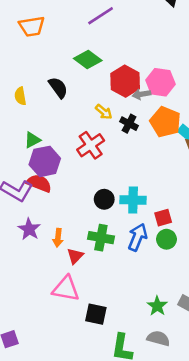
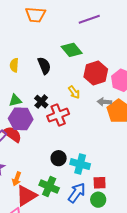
gray arrow: (141, 94) -> (104, 102), moved
black cross: (129, 124) -> (41, 102), moved
red triangle: (75, 256) -> (26, 196), size x1.6

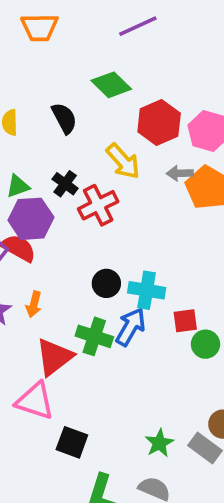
yellow arrow: (74, 92) -> (123, 161), size x1.5
orange arrow: (17, 179) -> (34, 304), moved
blue arrow: (77, 193) -> (131, 327), moved
green circle: (98, 200) -> (206, 344), moved

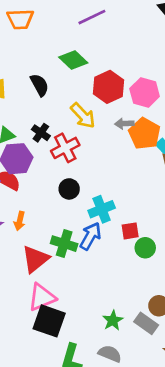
black circle: (106, 283) -> (69, 189), moved
cyan cross: (147, 290) -> (102, 209), turned -30
pink triangle: (35, 401) -> (42, 297), moved, turned -40
black square: (72, 442) -> (49, 321), size x1.4

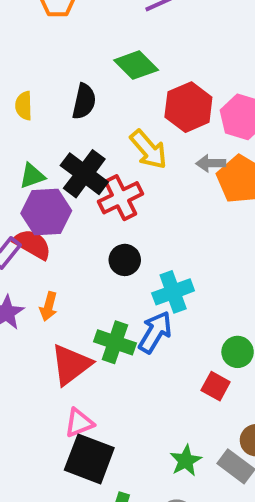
black semicircle: (39, 85) -> (84, 101), turned 40
black cross: (41, 133) -> (84, 174), size x1.6
red square: (130, 231) -> (216, 386), moved, turned 36
pink triangle: (42, 297) -> (79, 423), size x0.7

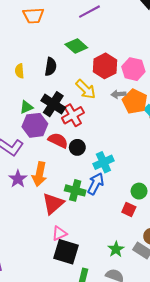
red semicircle: (32, 244) -> (58, 140), moved
orange arrow: (49, 306) -> (39, 174), size x1.6

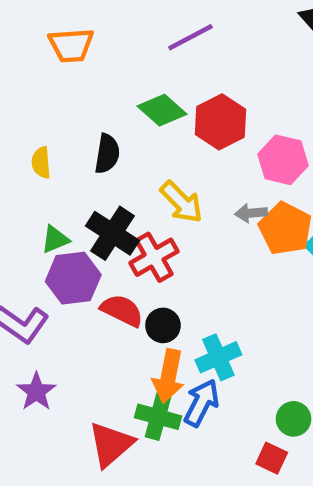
red hexagon: (105, 66) -> (220, 122), moved
orange arrow: (39, 174) -> (169, 376), moved

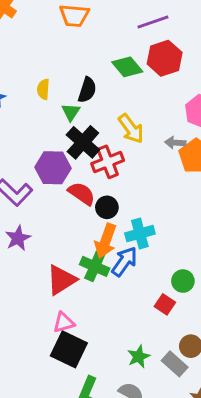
red hexagon: (220, 122) -> (165, 58), moved
green triangle: (55, 239) -> (71, 112), moved, turned -42

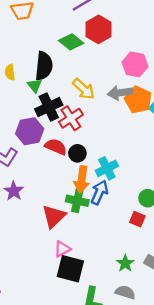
black semicircle: (87, 90) -> (44, 66), size x1.4
black cross: (83, 142) -> (49, 107), turned 35
gray arrow: (175, 143) -> (120, 93), size x1.5

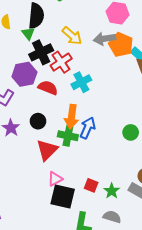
black circle: (77, 153) -> (38, 121), moved
cyan cross: (107, 168) -> (81, 82), moved
red square: (137, 219) -> (91, 185), moved

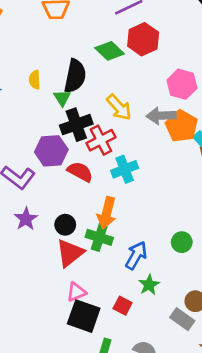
black circle: (38, 121) -> (65, 225), moved
blue arrow: (88, 128) -> (136, 255), moved
green star: (112, 191) -> (149, 285), moved

